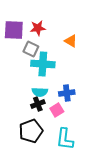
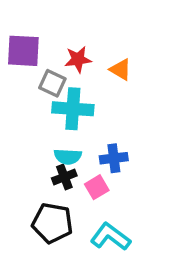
red star: (38, 28) -> (78, 59), moved
black pentagon: (31, 131) -> (52, 223), turned 30
cyan L-shape: (65, 139) -> (110, 237), turned 120

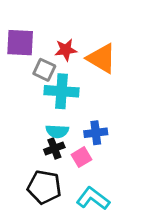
orange triangle: (121, 70) -> (102, 58), size x1.6

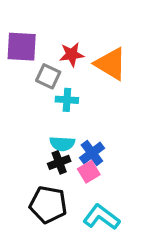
cyan cross: (61, 91) -> (67, 100), size x0.6
blue cross: (96, 133) -> (92, 153), moved, turned -30

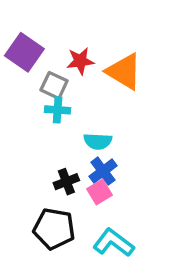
purple square: (22, 47) -> (24, 52), turned 32
cyan cross: (67, 100) -> (58, 110), moved
cyan semicircle: (62, 144) -> (98, 141), moved

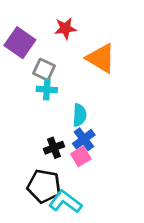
red star: (80, 61) -> (65, 28), moved
cyan semicircle: (98, 141) -> (80, 115), turned -90
cyan L-shape: (113, 243) -> (65, 202), moved

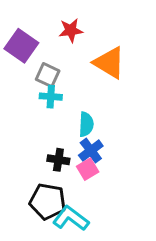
black cross: (54, 148) -> (58, 160), turned 30

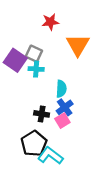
purple square: (21, 46) -> (15, 60), moved
orange triangle: (109, 63) -> (78, 45), turned 30
black pentagon: (48, 201) -> (34, 144), turned 30

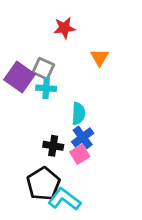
orange triangle: (78, 45) -> (100, 57), size x0.6

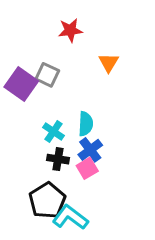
cyan cross: (46, 88) -> (53, 131), moved, turned 30

